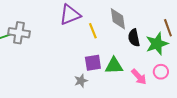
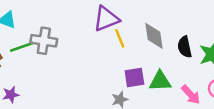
gray diamond: (118, 19) -> (154, 36), moved
yellow line: (93, 31) -> (120, 38), moved

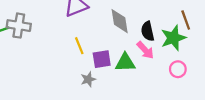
yellow line: (120, 38) -> (79, 46), moved
pink arrow: (191, 95) -> (145, 50), moved

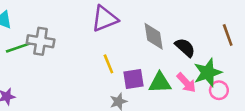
black semicircle: (148, 31) -> (185, 48), turned 144
green star: (173, 38) -> (208, 73), moved
pink arrow: (145, 50) -> (186, 83), moved

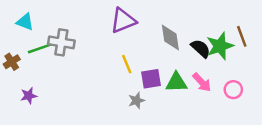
green star: (208, 73) -> (220, 46), moved

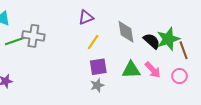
purple triangle: (123, 21) -> (86, 17), size x0.7
brown line: (242, 36) -> (184, 50), moved
yellow line: (127, 64) -> (93, 42), moved, turned 56
purple square: (151, 79) -> (98, 67), moved

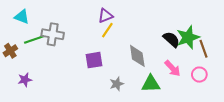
gray diamond: (126, 32) -> (137, 56), moved
yellow line: (93, 42) -> (107, 30), moved
purple square: (98, 67) -> (94, 60), moved
green triangle: (131, 70) -> (151, 84), moved

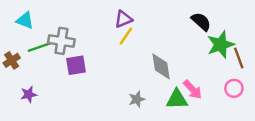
black semicircle: (171, 39) -> (201, 22), moved
purple square: (94, 60) -> (76, 65), moved
pink arrow: (172, 68) -> (193, 90), moved

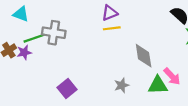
yellow line: (126, 36) -> (112, 28), turned 49
purple square: (76, 65) -> (67, 89), moved, turned -30
purple star: (29, 94) -> (24, 52), moved

